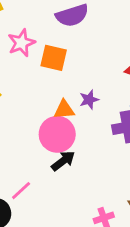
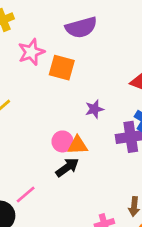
orange triangle: (64, 110) -> (78, 145), moved
pink circle: (57, 134) -> (62, 141), size x0.6

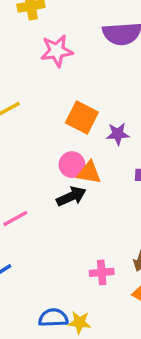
orange square: (62, 68) -> (82, 118), moved

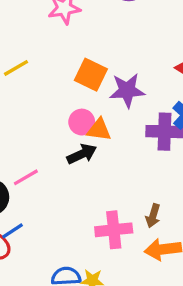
purple star: (118, 134) -> (127, 90), size x1.5
pink cross: (102, 272) -> (114, 230), size x1.5

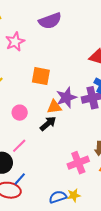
purple star: (127, 90) -> (66, 98), moved
pink circle: (82, 122) -> (20, 113), moved

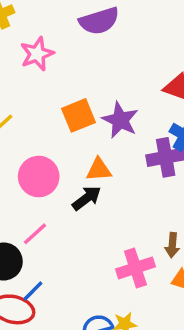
orange square: (41, 76) -> (79, 115), turned -36
purple star: (66, 98) -> (120, 120), moved, turned -30
pink circle: (20, 113) -> (39, 177), size x1.5

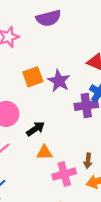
orange triangle: (99, 170) -> (44, 153), moved

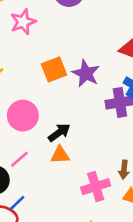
orange triangle: (44, 153) -> (60, 155), moved

